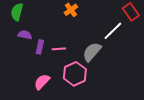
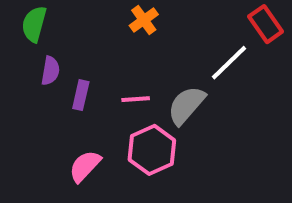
purple semicircle: (25, 35) -> (50, 71), turned 88
pink line: (59, 49) -> (136, 99), moved

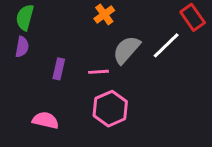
purple semicircle: (50, 71) -> (22, 47), moved
gray semicircle: (186, 105) -> (126, 50), moved
pink semicircle: (85, 166) -> (46, 120), moved, turned 60

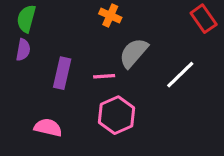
orange cross: (104, 14) -> (110, 16), turned -30
white line: (166, 45) -> (180, 75), moved
purple rectangle: (59, 69) -> (62, 73), size x1.4

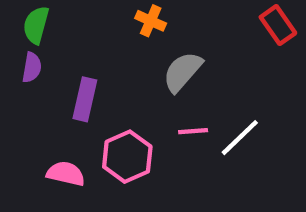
white line: (180, 75) -> (240, 138), moved
pink line: (104, 76) -> (193, 131), moved
pink hexagon: (116, 115) -> (127, 157), moved

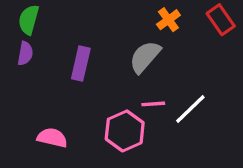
orange cross: (151, 21) -> (168, 20), moved, turned 30
purple rectangle: (85, 99) -> (81, 64), moved
pink hexagon: (127, 157) -> (125, 131), moved

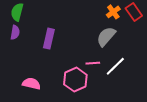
orange cross: (168, 20) -> (113, 12), moved
gray semicircle: (145, 57) -> (106, 37), moved

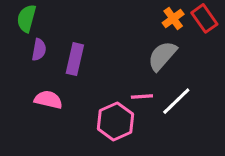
purple semicircle: (15, 32) -> (39, 50), moved
pink semicircle: (31, 84) -> (48, 100), moved

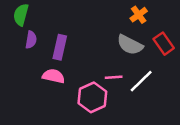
red rectangle: (204, 18) -> (164, 44), moved
gray semicircle: (162, 56) -> (130, 45), turned -104
pink semicircle: (48, 100) -> (54, 76), moved

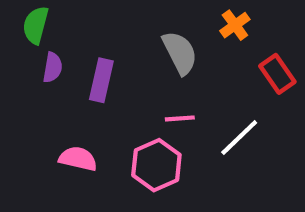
gray semicircle: (130, 45) -> (180, 53), moved, turned -144
pink semicircle: (54, 76) -> (78, 159), moved
pink line: (114, 77) -> (180, 118), moved

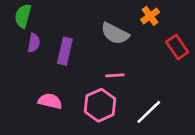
gray semicircle: (180, 53) -> (115, 33), turned 144
white line: (239, 137) -> (149, 112), moved

